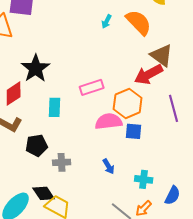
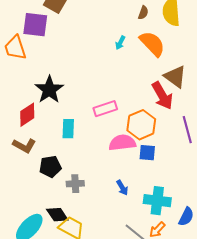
red arrow: (149, 74) -> (162, 96), turned -92
cyan cross: (144, 179) -> (157, 201), size x1.5

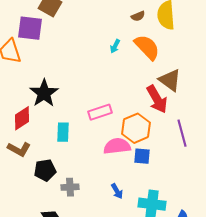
brown semicircle: (143, 13) -> (138, 16), turned 48

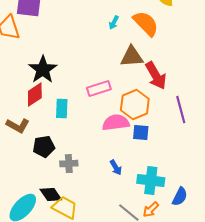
brown triangle: (170, 80) -> (132, 57), moved, turned -40
red diamond: (22, 118) -> (35, 95), moved

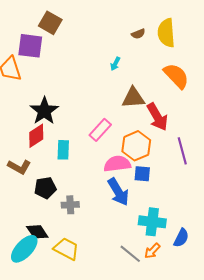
orange semicircle: (146, 24) -> (176, 76), moved
pink rectangle: (99, 89) -> (100, 130), turned -30
blue arrow: (116, 168) -> (118, 192), moved, size x1.8
black diamond: (51, 195) -> (37, 232), moved

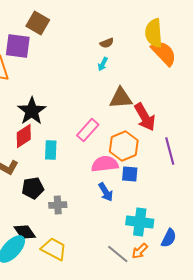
brown semicircle: (138, 34) -> (107, 43), moved
orange semicircle: (176, 76) -> (164, 53), moved
blue arrow: (118, 192) -> (106, 192), size x0.7

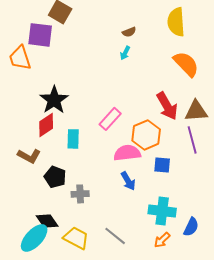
orange semicircle: (164, 53) -> (186, 64), moved
brown triangle: (121, 98) -> (196, 111), moved
blue square: (130, 174) -> (162, 165), moved
black pentagon: (33, 188) -> (55, 177), turned 30
gray line: (118, 254) -> (115, 236), moved

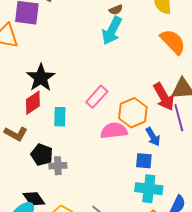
cyan arrow: (125, 53) -> (112, 31), size x2.0
red arrow: (167, 106) -> (164, 97), moved
blue square: (162, 165) -> (144, 161), moved
blue arrow: (128, 181) -> (153, 137), moved
gray cross: (80, 194) -> (58, 166), moved

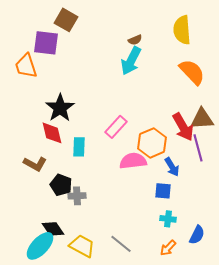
red diamond: (33, 103) -> (52, 133), turned -70
cyan cross: (149, 189) -> (168, 219), size x0.6

